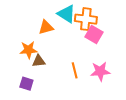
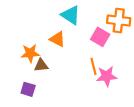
orange cross: (86, 19) -> (119, 21), moved
orange triangle: (46, 27) -> (58, 39), moved, turned 42
orange line: (75, 70) -> (94, 66), moved

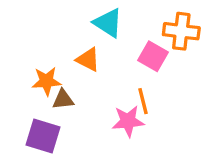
pink star: (107, 76) -> (128, 121), moved
purple square: (28, 89) -> (43, 136), size x1.5

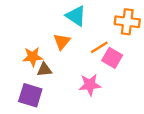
pink square: (153, 56) -> (112, 58), moved
orange triangle: (88, 60) -> (62, 42), turned 42
orange line: (143, 101) -> (99, 47), moved, turned 72

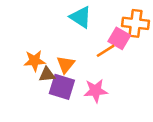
orange triangle: (62, 42) -> (66, 64), moved
pink square: (112, 58) -> (119, 38), moved
purple square: (30, 95) -> (62, 87), moved

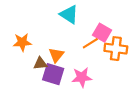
orange cross: (135, 23) -> (116, 49), moved
orange star: (35, 61) -> (22, 42), moved

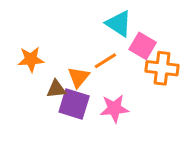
cyan triangle: (69, 15) -> (119, 24), moved
orange line: (90, 43) -> (105, 61), moved

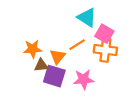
orange star: (31, 59) -> (33, 49), moved
orange cross: (162, 68) -> (105, 50), moved

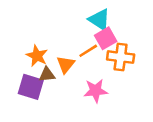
pink square: (104, 34) -> (106, 38), moved, turned 30
orange star: (33, 49) -> (37, 56), turned 30
purple square: (54, 76) -> (31, 87), moved

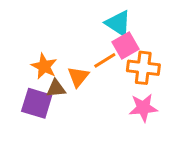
pink star: (96, 91) -> (143, 108), moved

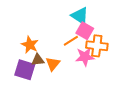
pink square: (126, 46) -> (85, 31), turned -30
orange triangle: (78, 77) -> (53, 64), moved
pink star: (143, 108) -> (85, 57), moved

